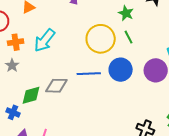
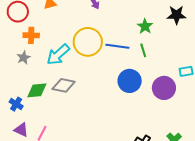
yellow circle: (101, 39) -> (88, 42), moved
cyan arrow: (45, 40) -> (58, 55), moved
blue line: (89, 74) -> (117, 46), moved

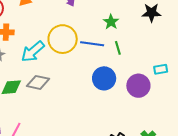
green star: (145, 26) -> (111, 22), moved

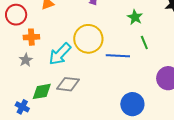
blue line: (92, 44) -> (118, 56), moved
blue circle: (104, 78) -> (132, 104), moved

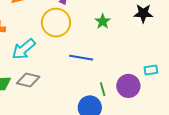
yellow circle: (88, 39) -> (56, 23), moved
green line: (144, 42) -> (103, 89), moved

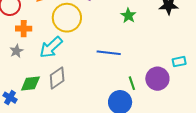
yellow circle: (56, 23) -> (67, 18), moved
gray diamond: (28, 80) -> (57, 78), turned -45

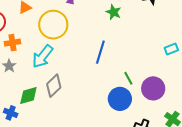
blue line: (109, 53) -> (100, 52), turned -70
purple circle: (157, 79) -> (153, 88), moved

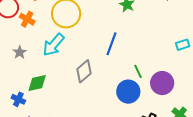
orange cross: (12, 43) -> (27, 19), moved, turned 35
gray diamond: (54, 86) -> (84, 71), moved

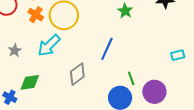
orange cross: (27, 19) -> (36, 15), moved

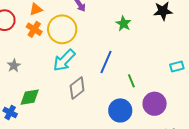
cyan arrow: (49, 45) -> (64, 60), moved
green line: (131, 78) -> (131, 81), moved

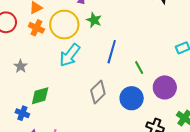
green star: (123, 24) -> (94, 20), moved
gray diamond: (77, 88) -> (98, 92), moved

